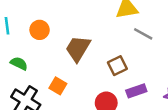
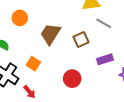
brown square: (117, 66) -> (81, 40), moved
purple rectangle: (136, 91) -> (105, 59), moved

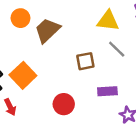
brown trapezoid: (50, 34) -> (47, 30), moved
orange square: (33, 64) -> (23, 75), size x1.5

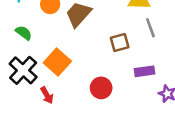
gray line: (117, 49) -> (150, 28), turned 30

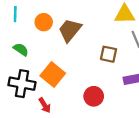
brown square: (120, 42) -> (109, 54), turned 30
black cross: (23, 70) -> (22, 84), turned -30

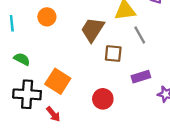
orange circle: (44, 22) -> (47, 17), moved
brown trapezoid: (70, 30) -> (93, 30), moved

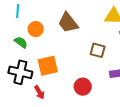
orange circle: (47, 17) -> (36, 29), moved
brown trapezoid: (93, 30) -> (68, 23), moved, turned -80
orange square: (58, 81) -> (48, 66), turned 35

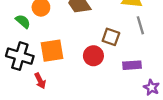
red circle: (83, 87) -> (93, 56), moved

